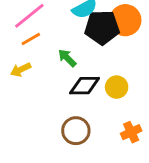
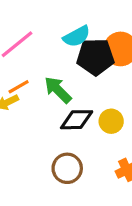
orange line: (31, 39) -> (19, 87), moved
green arrow: (67, 58) -> (58, 90), size x1.4

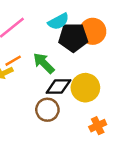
yellow circle: (111, 121) -> (85, 88), size x1.5
brown circle: (67, 168) -> (47, 110), moved

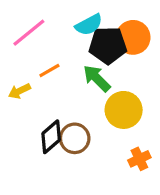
orange line: (13, 61) -> (49, 71), moved
green arrow: (44, 63) -> (97, 78), moved
black diamond: (58, 86) -> (51, 137), moved, turned -40

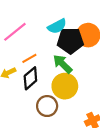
yellow circle: (124, 110) -> (65, 86), moved
black diamond: (51, 137) -> (30, 78), moved

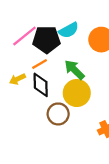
black pentagon: (70, 41) -> (47, 40), moved
black diamond: (30, 78) -> (41, 85), turned -50

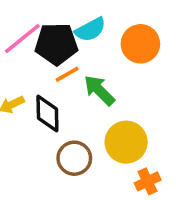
orange line: (40, 64) -> (67, 74), moved
yellow circle: (77, 93) -> (126, 142), moved

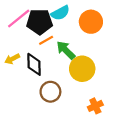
yellow circle: (126, 142) -> (82, 69), moved

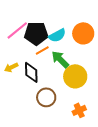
cyan semicircle: (60, 13) -> (57, 35), moved
orange cross: (95, 106) -> (79, 110), moved

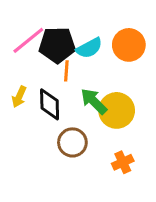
orange line: (42, 50) -> (66, 71), turned -56
green arrow: (60, 59) -> (94, 101), moved
yellow arrow: (11, 67) -> (19, 97), turned -40

